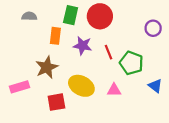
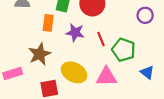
pink triangle: (114, 90) -> (106, 77), size x1.5

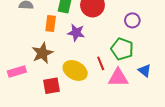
purple circle: (145, 15) -> (132, 20), moved
red line: (101, 39) -> (101, 63), moved
pink triangle: (106, 77) -> (118, 78), moved

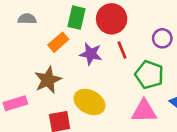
orange rectangle: (51, 23) -> (58, 42), turned 42
red line: (101, 63) -> (122, 50), moved

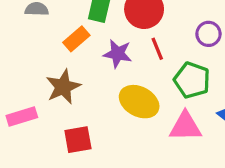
yellow ellipse: (89, 102) -> (139, 102), moved

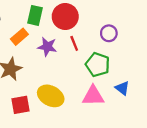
yellow ellipse: (139, 102) -> (51, 96), moved

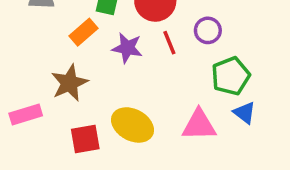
purple circle: (109, 33) -> (208, 30), moved
green pentagon: (98, 65) -> (231, 76), moved, turned 30

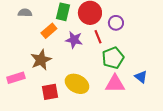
purple circle: (208, 30) -> (116, 23), moved
green pentagon: (231, 76) -> (113, 58), moved

